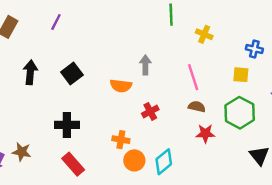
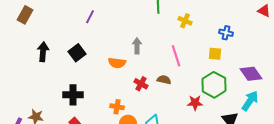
purple line: (56, 22) -> (90, 17), moved
brown semicircle: (197, 107) -> (164, 80), moved
red cross: (150, 111) -> (141, 84), turned -32
red star: (205, 134) -> (195, 103), moved

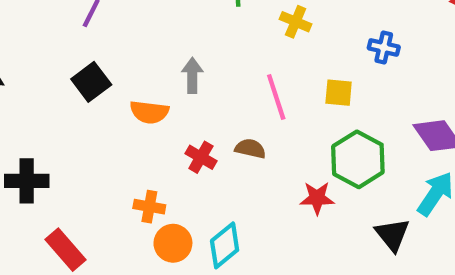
black square: (77, 53) -> (91, 82), moved
yellow square: (215, 54) -> (339, 93), moved
black cross: (73, 95) -> (27, 181), moved

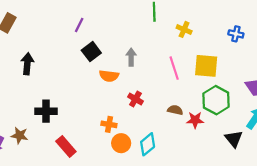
blue cross: (384, 48) -> (236, 34), moved
black square: (91, 82) -> (91, 52), moved
yellow square: (339, 93) -> (206, 66), size x1.6
brown semicircle: (250, 149) -> (175, 110), moved

